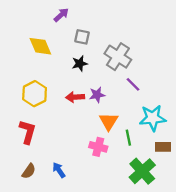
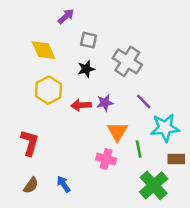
purple line: (133, 84) -> (144, 101), moved
yellow hexagon: (35, 94) -> (48, 90), moved

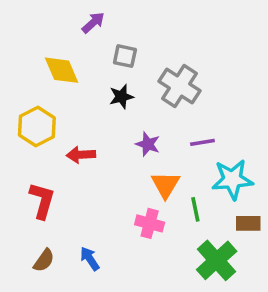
yellow hexagon: (48, 90) -> (37, 127), moved
purple line: (144, 101) -> (202, 142), turned -54
purple star: (105, 103) -> (148, 144), turned 30
red arrow: (81, 105) -> (81, 155), moved

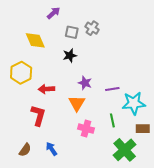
gray cross: (180, 86) -> (92, 28), moved, size x0.6
purple line: (202, 142) -> (112, 89), moved
orange triangle: (165, 185) -> (77, 103), moved
red L-shape: (42, 201) -> (38, 115), moved

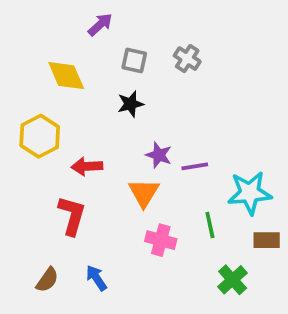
gray cross: (92, 28) -> (187, 59), moved
purple line: (112, 89) -> (195, 166), moved
green cross: (125, 150) -> (233, 280), size x0.7

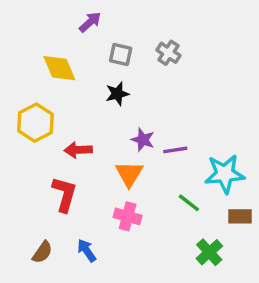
green line: (210, 225) -> (189, 203), turned -40
pink cross: (161, 240) -> (128, 216), moved

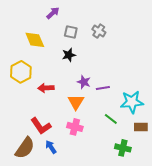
red L-shape: (64, 194) -> (41, 126), moved, turned 130
brown semicircle: (42, 252) -> (25, 148), size x1.6
green cross: (209, 252) -> (123, 148), turned -35

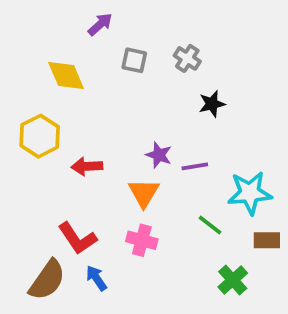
black star: (69, 55) -> (212, 104), moved
green cross: (123, 148) -> (233, 280), turned 35

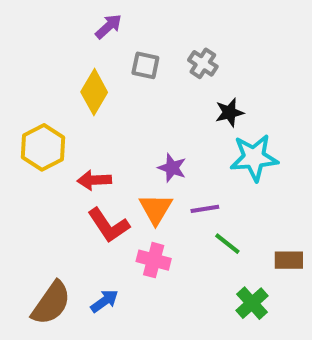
yellow diamond: (66, 75) -> (94, 92), moved, turned 54
purple line: (195, 166) -> (205, 209), moved
cyan star: (250, 193) -> (254, 158), moved
red L-shape: (77, 238) -> (109, 225), moved
blue arrow: (96, 278) -> (104, 301), turned 88

